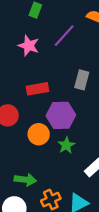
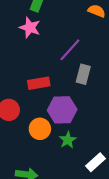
purple line: (64, 36) -> (70, 50), moved
pink star: (29, 46) -> (30, 28), moved

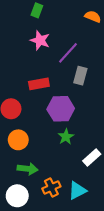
pink star: (30, 28) -> (40, 40), moved
orange circle: (40, 129) -> (18, 140), moved

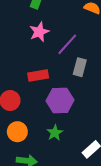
pink star: (40, 40) -> (39, 32), turned 30
green star: (66, 137) -> (55, 133), moved

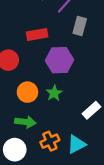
orange circle: (17, 132) -> (27, 92), moved

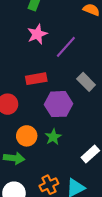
gray rectangle: (80, 26) -> (86, 82), moved, turned -60
green arrow: (25, 122) -> (14, 158), moved

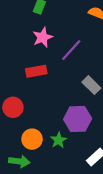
red rectangle: (36, 79) -> (36, 71), moved
purple hexagon: (58, 104) -> (78, 119), moved

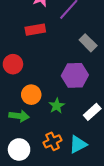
green star: (59, 140) -> (57, 106), moved

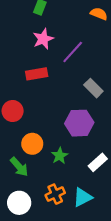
green arrow: (19, 116) -> (19, 167), turned 42

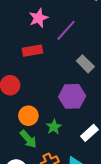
green arrow: (19, 167) -> (28, 139), moved

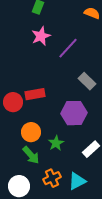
red rectangle: (32, 51) -> (35, 94), moved

